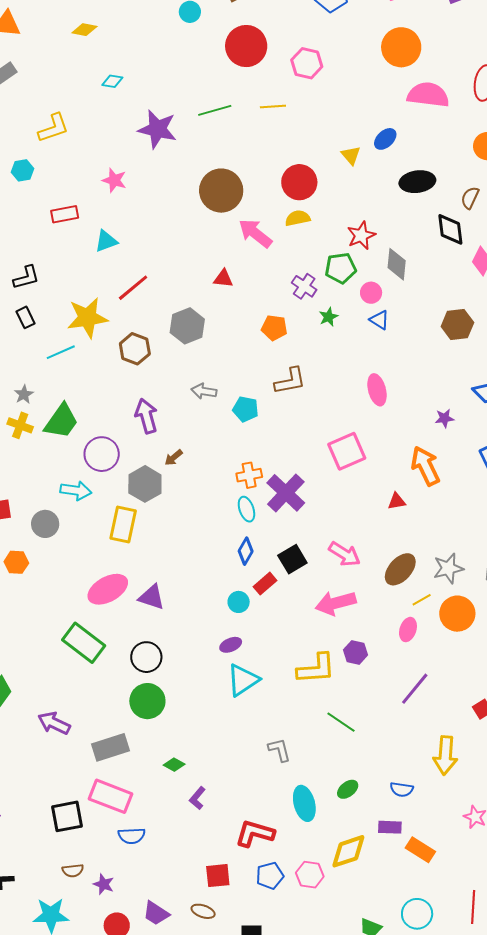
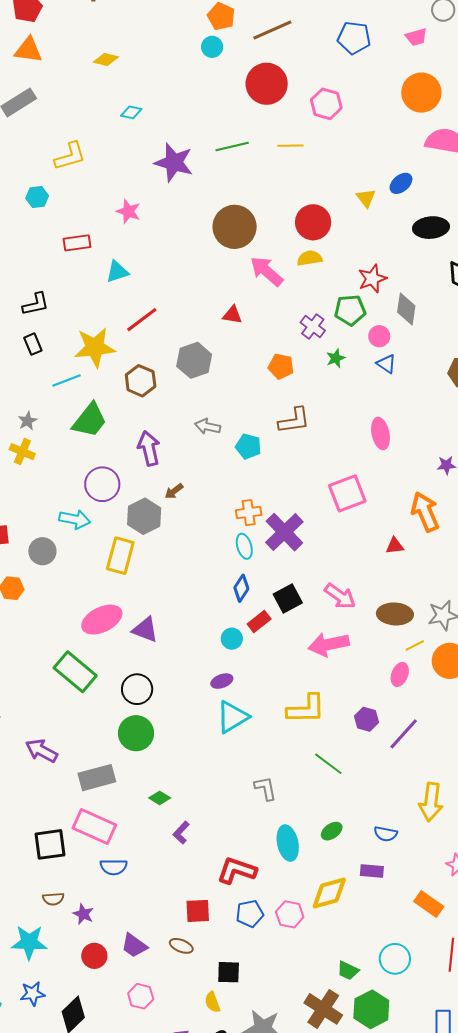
green trapezoid: (61, 421) -> (90, 420), moved
brown ellipse: (400, 569) -> (395, 614), turned 48
purple hexagon: (356, 652) -> (367, 719), moved
orange rectangle: (420, 850) -> (429, 904), moved

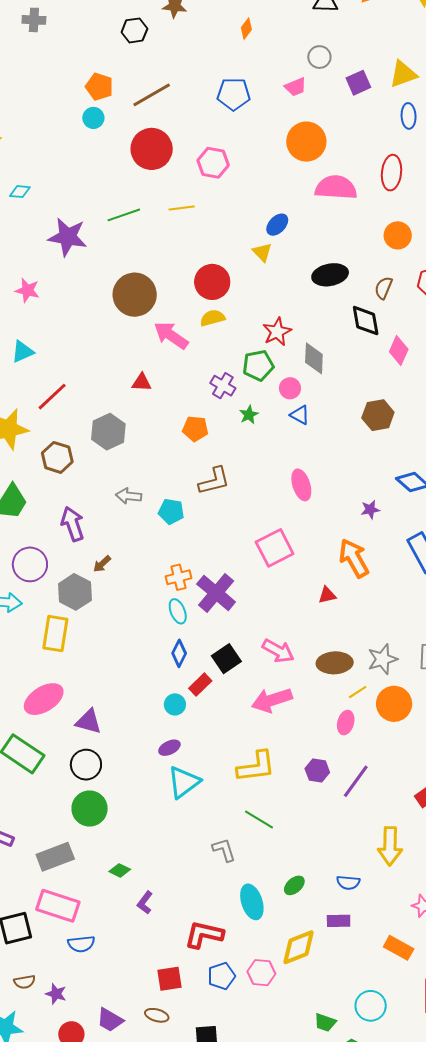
blue ellipse: (401, 183) -> (277, 225), moved
purple triangle: (145, 630) -> (88, 721), moved
green line: (328, 764) -> (259, 820), moved

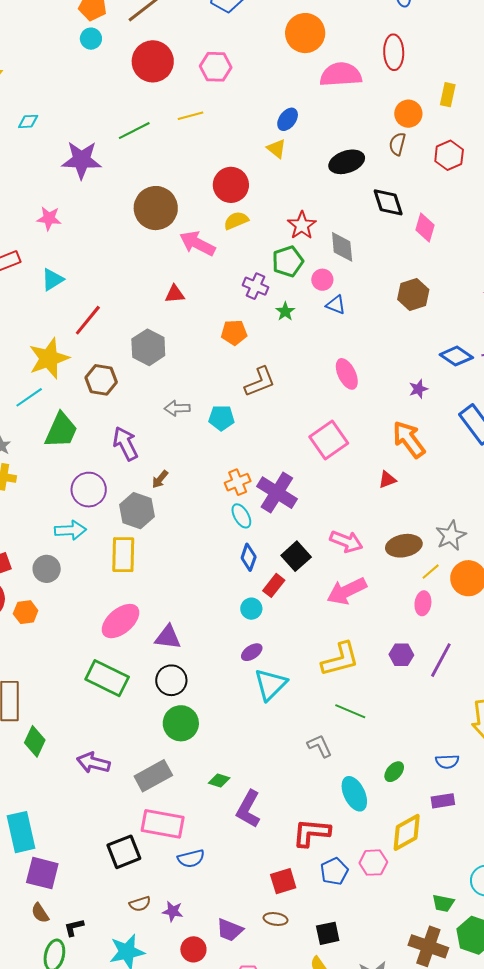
brown semicircle: (384, 288) -> (397, 144), moved
purple L-shape: (145, 903) -> (248, 809), size x1.6

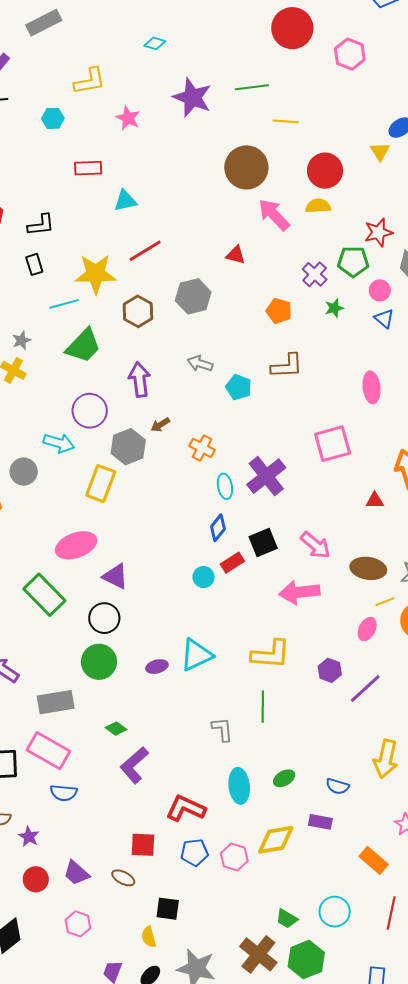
yellow line: (191, 116) -> (286, 121), moved
pink star: (49, 218) -> (128, 118), moved
orange cross: (238, 482) -> (202, 448), moved, turned 30
purple ellipse: (252, 652) -> (157, 667), moved
green line: (350, 711) -> (263, 707), turned 48

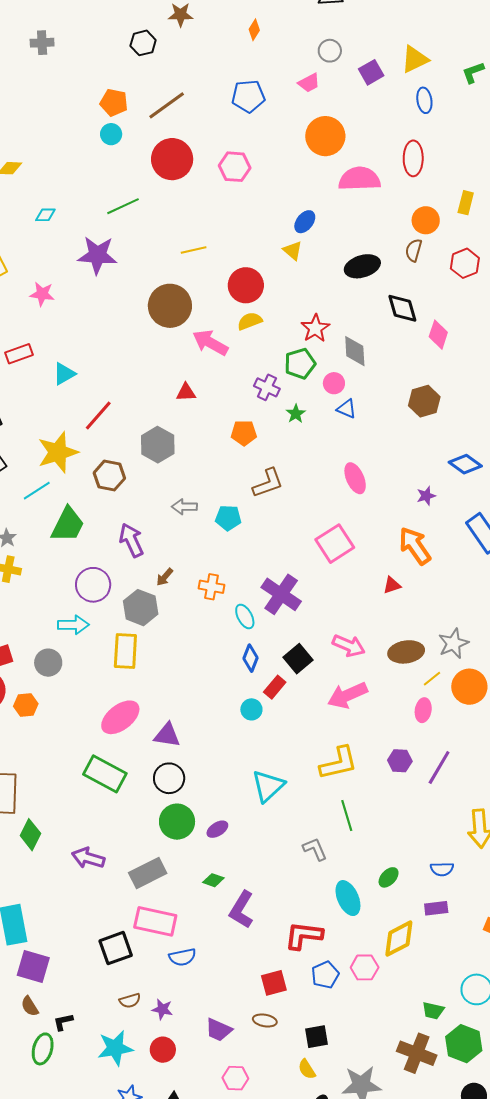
green line: (252, 87) -> (123, 206), moved
purple ellipse: (157, 667) -> (217, 829), moved
red circle: (36, 879) -> (163, 1050), moved

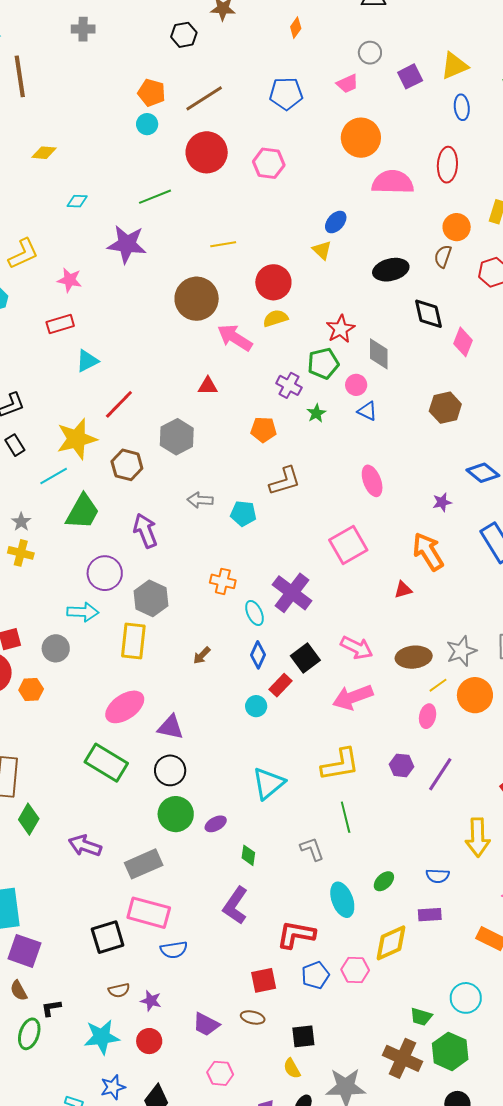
red rectangle: (19, 354) -> (60, 324), moved
brown arrow: (165, 577) -> (202, 655), moved
green diamond: (213, 880) -> (248, 855), moved, turned 75

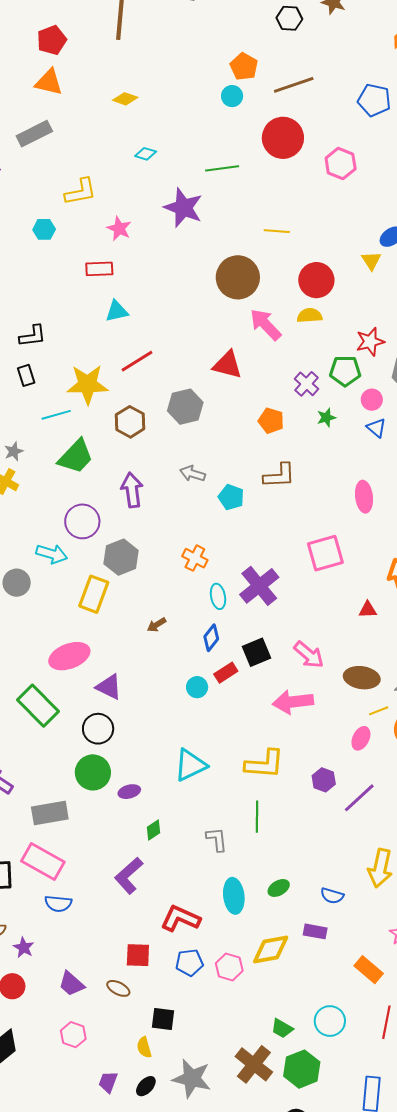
red triangle: (208, 386) -> (228, 365), size x1.5
green diamond: (248, 855) -> (153, 830), turned 35

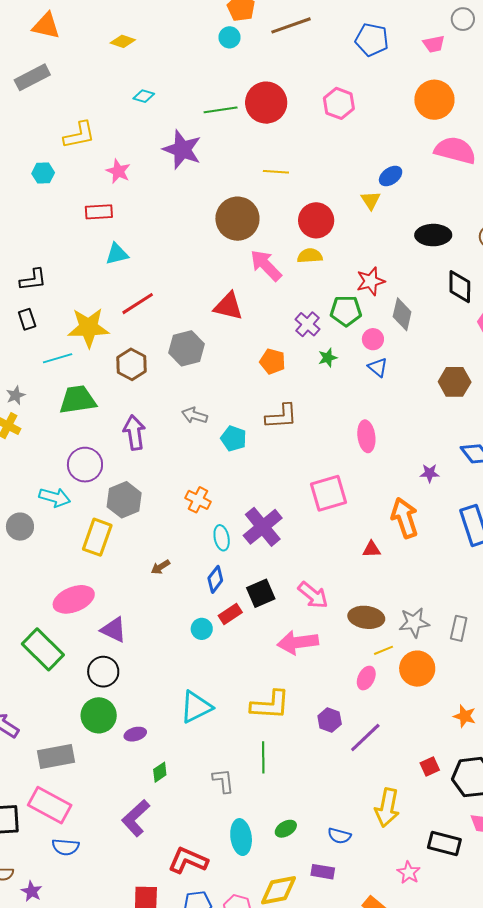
red circle: (283, 138) -> (266, 103), moved
green trapezoid: (76, 457) -> (78, 400), turned -141

